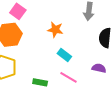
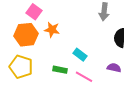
orange star: (55, 30) -> (52, 30), moved
green rectangle: (40, 82) -> (60, 70), moved

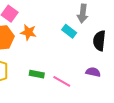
cyan rectangle: (80, 55) -> (69, 31), moved

